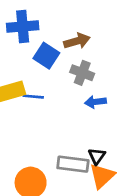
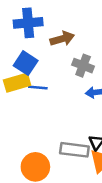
brown arrow: (77, 41) -> (62, 39), moved
blue square: (46, 56) -> (26, 63), moved

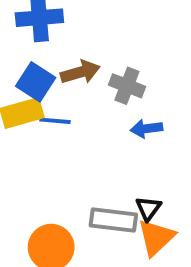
brown arrow: (62, 39) -> (80, 72), moved

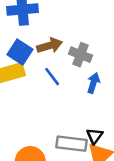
blue line: (55, 121) -> (52, 77), moved, turned 48
blue arrow: (146, 129) -> (93, 83), turned 114

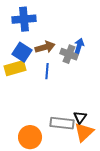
blue line: (52, 77) -> (47, 71), turned 42
blue arrow: (93, 83) -> (79, 46), moved

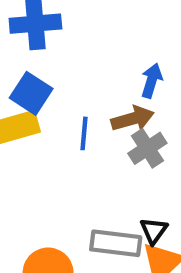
brown arrow: (45, 47) -> (133, 119), moved
gray cross: (69, 54) -> (147, 148), moved, turned 36

